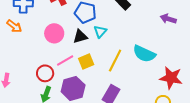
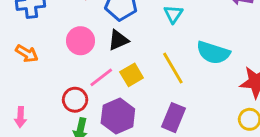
orange arrow: (14, 26) -> (27, 54), moved
cyan triangle: (100, 32) -> (173, 14), moved
yellow line: (115, 61) -> (173, 68), turned -50

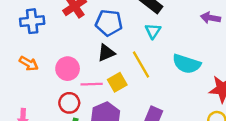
pink circle: (80, 41) -> (68, 69), moved
yellow line: (173, 68) -> (141, 65), moved
pink line: (101, 77) -> (92, 84), turned 35

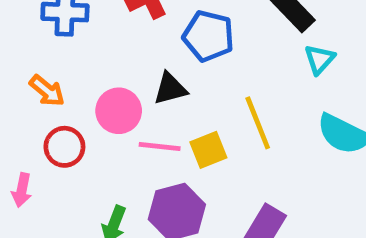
cyan triangle: (153, 31) -> (319, 59), moved
black triangle: (106, 53) -> (170, 89), moved
red circle: (69, 103) -> (64, 147), moved

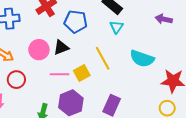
cyan triangle: (319, 59) -> (117, 27), moved
pink circle: (119, 111) -> (39, 50), moved

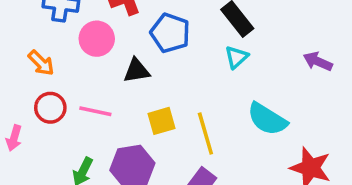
pink circle: (39, 50) -> (97, 39), moved
yellow line: (103, 58) -> (205, 133), moved
pink line: (59, 74) -> (95, 111), moved

